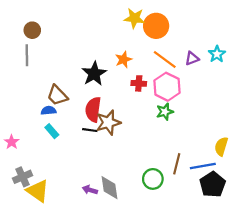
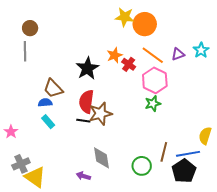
red cross: (139, 83) -> (129, 64), moved, turned 32
black pentagon: (213, 184) -> (184, 171), moved
gray diamond: (109, 188) -> (101, 158), moved

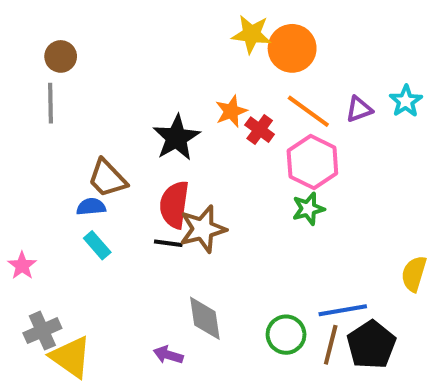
brown line: (164, 152) -> (331, 345), moved
blue line: (188, 154) -> (343, 310), moved

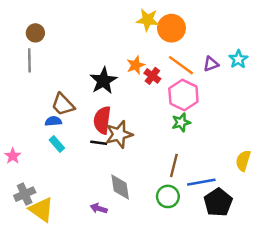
brown line: (331, 345) -> (174, 165), moved

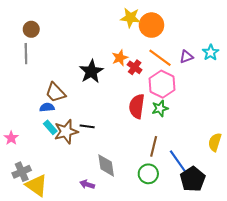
red semicircle: (102, 120) -> (137, 106), moved
brown star: (119, 134) -> (66, 132), moved
blue line: (201, 182) -> (178, 161), turned 65

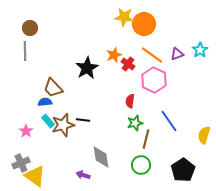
red semicircle: (137, 106) -> (130, 101), size x0.6
green star: (160, 108) -> (135, 123), moved
pink star: (11, 138) -> (26, 131), moved
blue line: (178, 161) -> (169, 121), moved

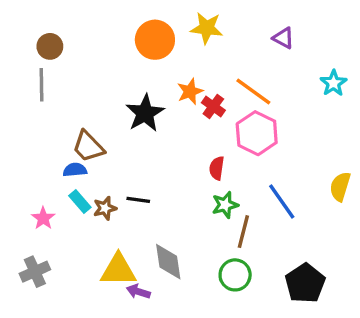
orange circle: (144, 24) -> (155, 40), moved
purple triangle: (177, 54) -> (283, 38), moved, turned 48
brown star: (63, 125) -> (105, 208), size x0.6
yellow semicircle: (204, 135) -> (340, 187), moved
yellow triangle: (35, 176) -> (118, 270), moved, turned -35

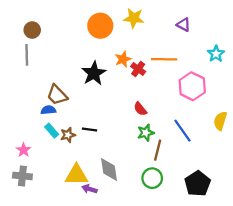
orange line: (253, 91) -> (164, 59), turned -35
pink hexagon: (257, 133) -> (192, 86), moved
red semicircle: (217, 168) -> (140, 109), turned -48
pink star: (43, 218) -> (24, 150), moved
gray cross: (35, 272) -> (22, 176), turned 30

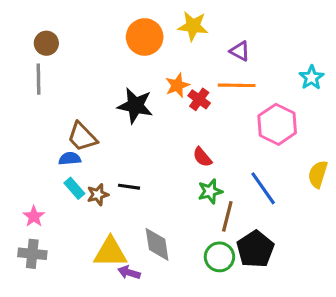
purple triangle: (184, 25) -> (240, 51), moved
black star: (94, 73) -> (135, 106), turned -30
black pentagon: (198, 184) -> (255, 249), moved

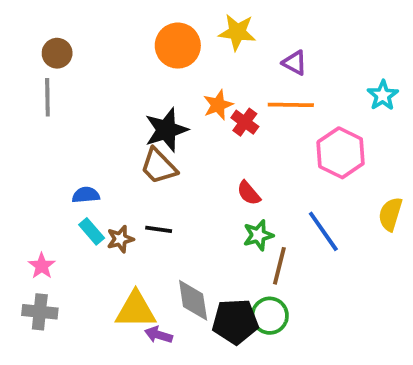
black star: (135, 106) -> (166, 130), turned -30
brown trapezoid: (82, 137) -> (159, 166), moved
black pentagon: (255, 249) -> (235, 321), moved, turned 30

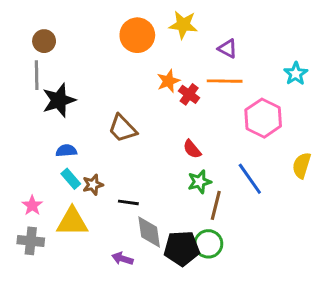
black star: (166, 130) -> (59, 100), moved
black line: (159, 229) -> (128, 202), moved
yellow triangle: (136, 310) -> (72, 222), moved

